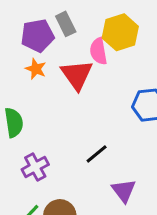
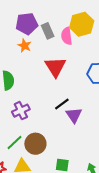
gray rectangle: (66, 24) -> (48, 31), moved
red triangle: (77, 75) -> (55, 67), moved
purple triangle: (124, 191) -> (74, 115), moved

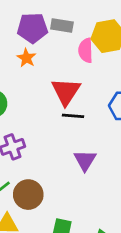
gray rectangle: (48, 31) -> (62, 26), moved, turned -63
black line: (62, 104) -> (73, 116), moved, turned 35

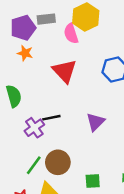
black line: (73, 116) -> (51, 118), moved
purple triangle: (85, 160) -> (95, 122), turned 30

